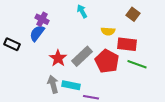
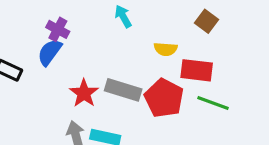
gray rectangle: (82, 56) -> (123, 90), turned 60

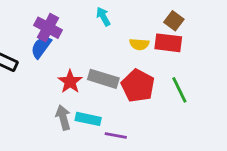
purple cross: (58, 29) -> (48, 28), size x1.4
red rectangle: (197, 70) -> (168, 43), moved
green line: (213, 103) -> (179, 90), turned 44

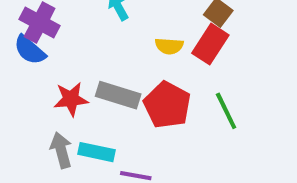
red rectangle: (168, 43) -> (210, 44), turned -64
blue semicircle: (41, 47) -> (30, 50), turned -85
red star: (70, 82) -> (71, 99), turned 30

